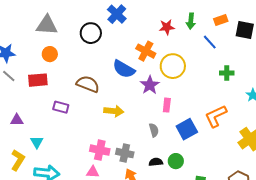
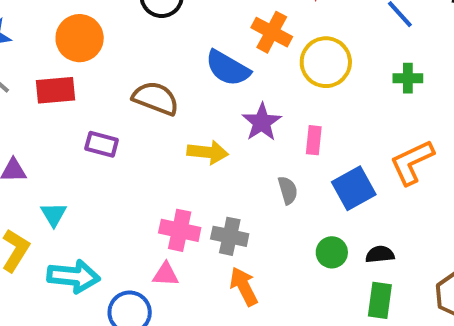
orange circle: (50, 54) -> (80, 38), size x1.5
green cross: (227, 73) -> (408, 78), moved
purple star: (150, 85) -> (262, 122), moved
black semicircle: (156, 162) -> (380, 254), moved

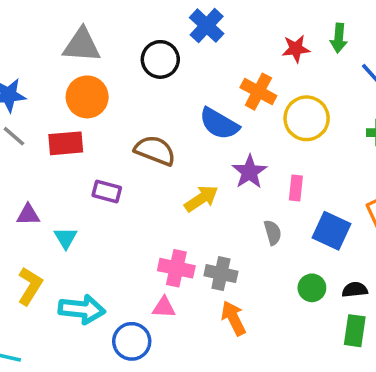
yellow arrow: (208, 152) -> (201, 199), turned -40
blue square: (354, 188) -> (332, 231), turned -36
cyan triangle: (54, 214) -> (66, 238), moved

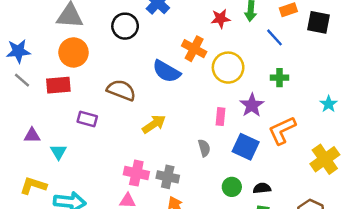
purple star: (249, 172) -> (252, 105), moved
yellow L-shape: (30, 286) -> (33, 186), turned -104

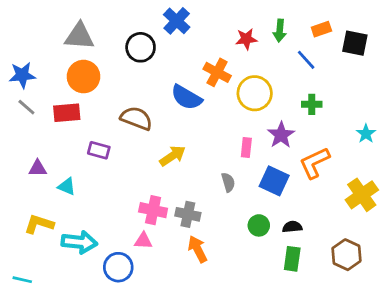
cyan triangle: (58, 152) -> (67, 186), turned -36

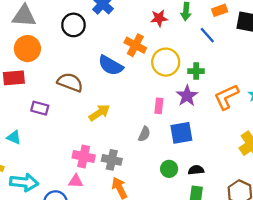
green cross: (312, 104) -> (196, 71), moved
orange L-shape: (314, 163) -> (226, 97), moved
blue square: (274, 181) -> (181, 133), turned -35
gray semicircle: (228, 182) -> (144, 134), turned 40

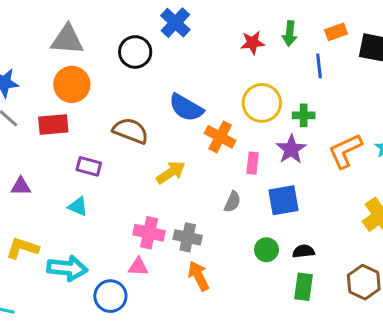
blue line: (207, 35) -> (319, 66), turned 36
orange cross: (135, 45) -> (220, 137), moved
cyan triangle: (14, 137) -> (78, 206), moved

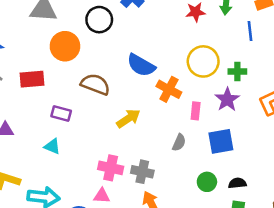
orange circle: (72, 84) -> (65, 46), moved

